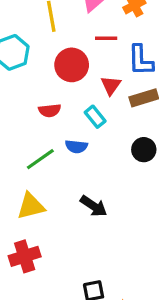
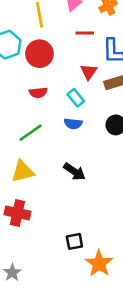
red circle: (72, 65) -> (39, 54), moved
blue semicircle: (76, 147) -> (73, 124), moved
red cross: (25, 256) -> (17, 213), turned 30

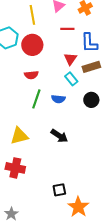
cyan rectangle: (76, 98) -> (71, 79), moved
green line: (30, 133) -> (36, 99), moved, turned -36

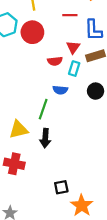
red semicircle: (31, 75) -> (55, 61), moved
cyan rectangle: (71, 79) -> (74, 69), turned 56
green line: (36, 99) -> (43, 109), moved
black arrow: (59, 136) -> (45, 138), moved, turned 60

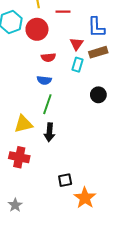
red line: (70, 15) -> (63, 12), moved
red semicircle: (55, 61) -> (48, 57), moved
blue semicircle: (60, 90) -> (44, 80), moved
black circle: (96, 91) -> (98, 95), moved

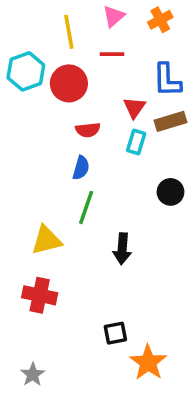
blue semicircle: (44, 80) -> (81, 168), turned -80
black arrow: (49, 132) -> (122, 249), moved

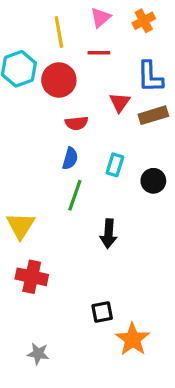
cyan rectangle: (136, 142) -> (115, 165), moved
yellow triangle: (47, 240) -> (21, 226), moved, turned -44
gray star: (33, 374) -> (38, 354), moved, turned -30

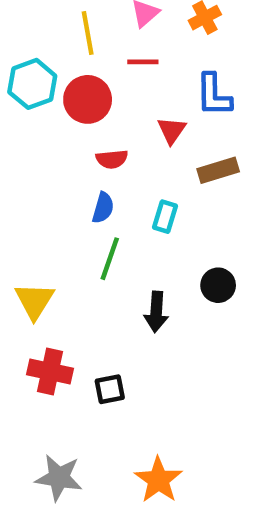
brown rectangle: (153, 115) -> (218, 170), moved
black circle: (153, 181) -> (218, 285), moved
black square: (102, 312) -> (110, 389), moved
orange star: (133, 339) -> (158, 480), moved
gray star: (38, 354) -> (59, 478), size x1.5

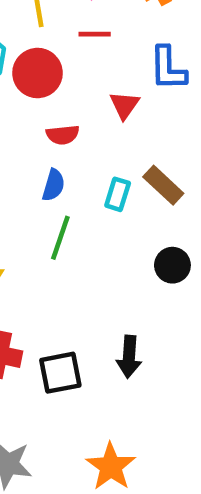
brown rectangle: (218, 170) -> (163, 185), moved, turned 60
black arrow: (156, 312) -> (129, 357), moved
black square: (110, 389) -> (60, 373), size x1.4

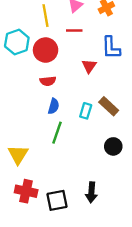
red semicircle: (63, 135) -> (48, 81), moved

